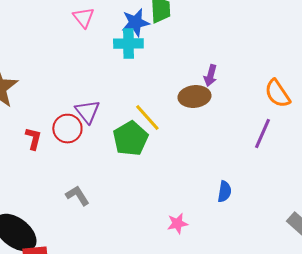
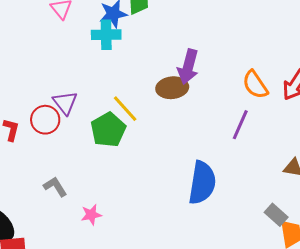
purple arrow: (210, 76) -> (188, 67), size x1.6
blue semicircle: (224, 192) -> (202, 183), size x2.0
pink star: (177, 224) -> (91, 215), moved

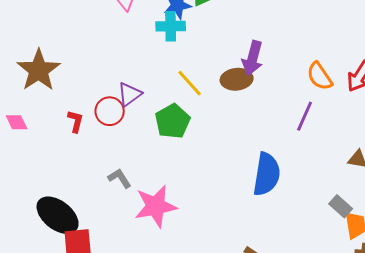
purple triangle: (65, 103) -> (130, 94), turned 32
yellow line: (125, 109) -> (190, 83), moved
pink star: (91, 215) -> (156, 206), size x2.0

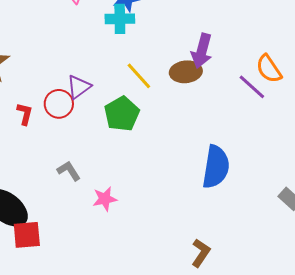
purple line: (305, 116) -> (252, 87), moved, turned -72
pink star: (156, 206) -> (105, 199), size x0.6

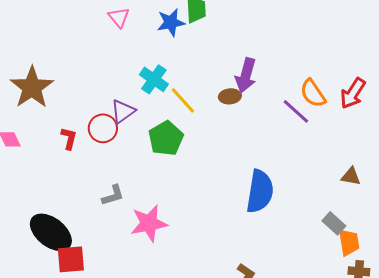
cyan cross: (120, 19) -> (154, 79), moved, turned 36
brown ellipse: (186, 72) -> (230, 96), size x0.7
gray L-shape: (69, 171) -> (113, 195), turned 105
pink star: (105, 199) -> (149, 223), size x1.5

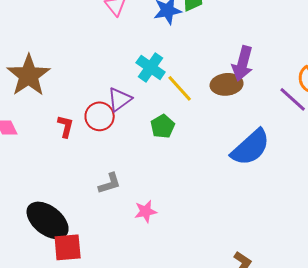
brown ellipse: (230, 96) -> (227, 84), size x1.4
green pentagon: (166, 138) -> (163, 126), size x0.7
blue semicircle: (260, 191) -> (251, 147), moved, turned 39
pink star: (149, 223) -> (146, 211), size x0.6

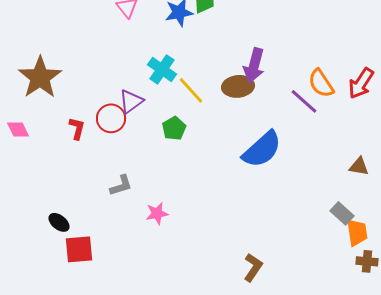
black ellipse: (48, 220) -> (59, 222), size x0.5

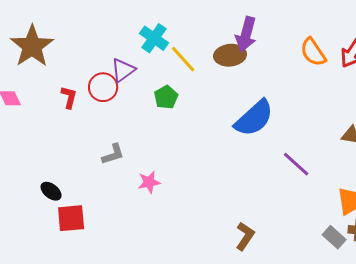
purple line: (304, 101) -> (296, 164), moved
gray rectangle: (342, 213) -> (334, 237), moved

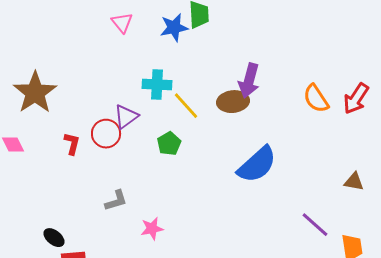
cyan cross: (154, 38) -> (157, 85), turned -32
purple line: (296, 164) -> (315, 225), moved

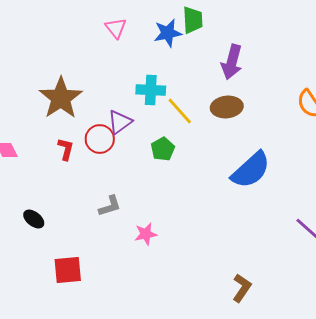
purple arrow: (249, 81) -> (232, 62), moved
brown star: (35, 93) -> (61, 98), moved
black ellipse: (54, 238) -> (34, 219), moved

